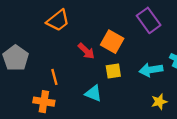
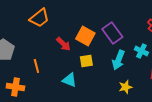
purple rectangle: (149, 20) -> (112, 33), moved
cyan arrow: (151, 70) -> (118, 60), turned -60
orange cross: (44, 102) -> (15, 87), moved

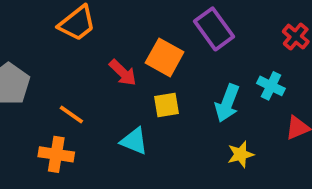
purple rectangle: (112, 33) -> (214, 29), moved
orange line: (36, 66) -> (71, 114), turned -40
orange cross: (15, 87) -> (56, 154), moved

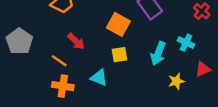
red arrow: (123, 73) -> (76, 41), moved
orange cross: (56, 154) -> (63, 86), moved
yellow star: (241, 154) -> (176, 81), moved

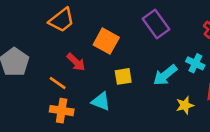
orange square: (118, 24) -> (106, 41), moved
cyan arrow: (158, 53) -> (165, 75), turned 30

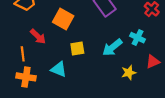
orange line: (58, 83) -> (23, 54), turned 48

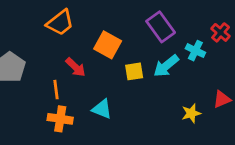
cyan cross: (137, 38) -> (195, 51), moved
cyan arrow: (112, 47) -> (166, 66), moved
yellow square: (77, 48) -> (134, 71), moved

